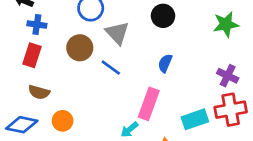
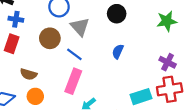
brown semicircle: (39, 92) -> (29, 74), moved
pink rectangle: (149, 104) -> (73, 81), moved

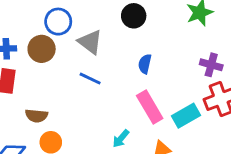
brown circle: (50, 38) -> (42, 49), moved
pink rectangle: (73, 81) -> (150, 107), moved, turned -40

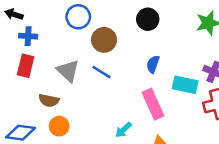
gray triangle: (90, 42) -> (68, 71), moved
brown circle: (42, 49) -> (104, 40), moved
cyan rectangle: (186, 116) -> (185, 85), moved, turned 35

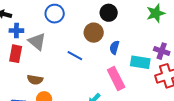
brown circle: (104, 40) -> (94, 33), moved
gray triangle: (68, 71) -> (37, 42), moved

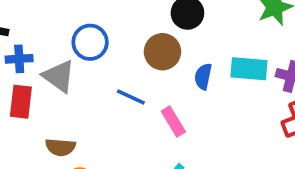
blue circle: (55, 14) -> (90, 42), moved
cyan rectangle: (140, 62) -> (249, 69), moved
pink rectangle: (116, 78) -> (173, 122), moved, size x0.7

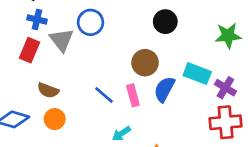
brown circle: (162, 52) -> (145, 63), moved
blue semicircle: (203, 76) -> (164, 89), moved, size x1.4
blue line: (131, 97) -> (104, 95), moved

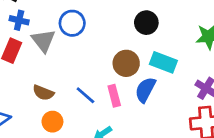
cyan rectangle: (197, 74) -> (163, 62), moved
brown semicircle: (48, 90) -> (43, 93), moved
orange circle: (55, 119) -> (52, 122), moved

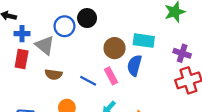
black circle: (146, 23) -> (87, 18), moved
brown semicircle: (43, 93) -> (54, 74), moved

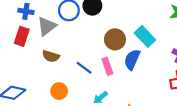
cyan rectangle: (144, 41) -> (145, 36), turned 30
gray triangle: (45, 45) -> (47, 26), turned 35

